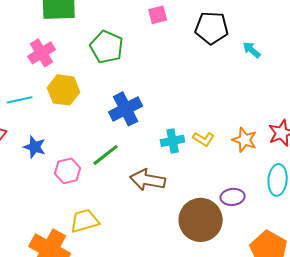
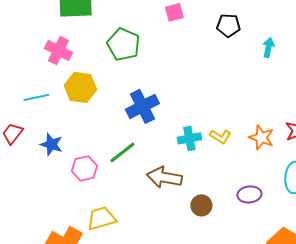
black pentagon: (212, 28) -> (228, 25), size x0.7
cyan arrow: (252, 50) -> (268, 47), turned 60
pink cross: (42, 53) -> (58, 50), turned -32
brown circle: (201, 220) -> (201, 205), moved, size x0.5

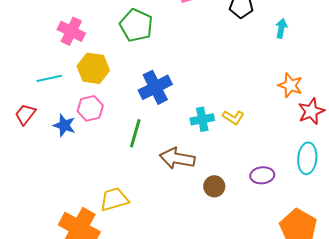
orange star: (261, 137) -> (290, 85), moved
green line: (122, 152) -> (135, 133), turned -36
pink hexagon: (84, 168) -> (90, 108), moved

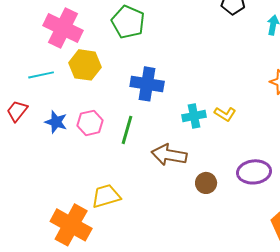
pink cross: (71, 31) -> (63, 28), size x1.4
blue cross: (155, 87) -> (147, 84), turned 36
pink hexagon: (90, 108) -> (90, 123), moved
purple ellipse: (262, 175) -> (254, 172), size x1.4

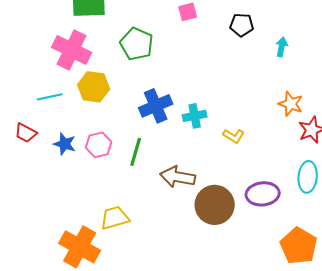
blue cross: (147, 84) -> (156, 106), turned -32
red trapezoid: (17, 111) -> (26, 133), turned -100
cyan cross: (194, 116) -> (195, 116), moved
brown circle: (206, 183) -> (215, 205), size x1.8

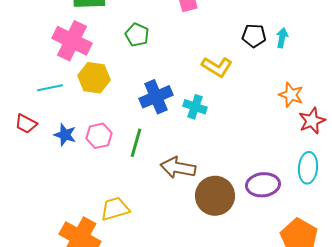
black pentagon: (242, 25) -> (254, 36), moved
green pentagon: (137, 44) -> (137, 35), size x0.7
cyan cross: (195, 116) -> (195, 107), turned 30
yellow L-shape: (234, 136) -> (217, 67), moved, size x1.4

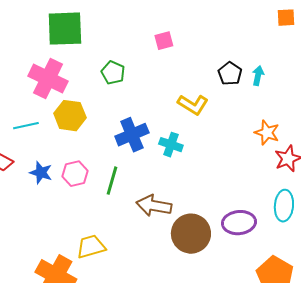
black pentagon: (254, 36) -> (230, 74), turned 30

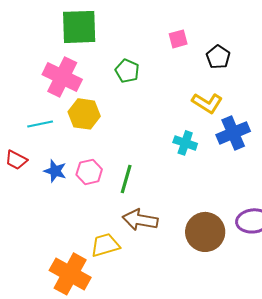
black pentagon: (230, 74) -> (218, 57), moved
blue cross: (132, 135) -> (233, 133), moved
brown arrow: (154, 206) -> (140, 220), moved

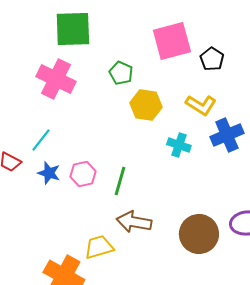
pink square: (178, 39) -> (172, 41), size x2.0
yellow hexagon: (84, 114) -> (146, 105), moved
cyan line: (40, 124) -> (41, 140), moved, turned -40

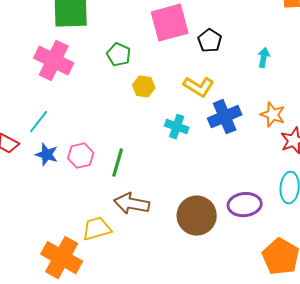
yellow hexagon: (146, 105) -> (144, 87), size x0.7

